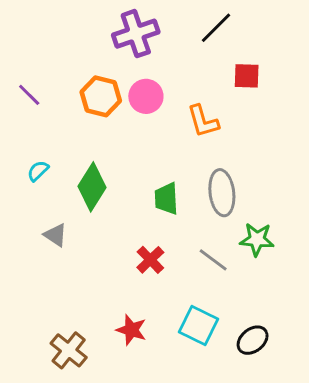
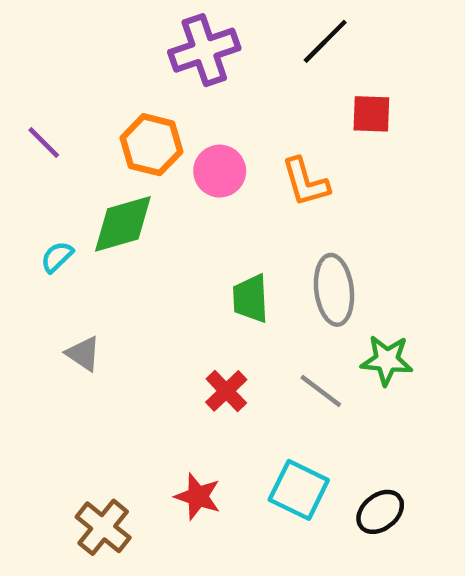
pink circle: (146, 96) -> (220, 171), moved
green diamond: (92, 187) -> (123, 224), moved, turned 42

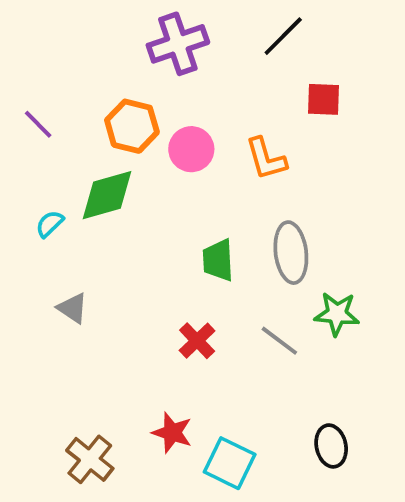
cyan square: (299, 490) -> (230, 463), moved
black ellipse: (380, 512) -> (331, 446), turned -63

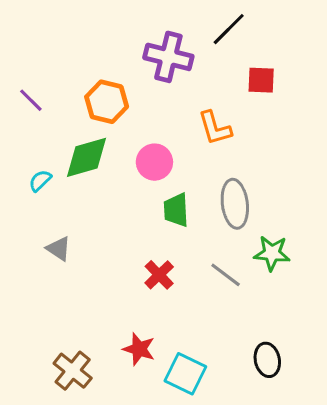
purple cross: (178, 44) -> (168, 57), moved, turned 33
pink circle: (191, 149) -> (154, 162), moved

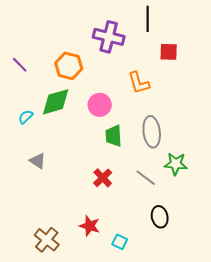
black line: (229, 29) -> (148, 19), turned -45
black ellipse: (267, 360) -> (160, 217), moved
cyan square: (185, 374) -> (120, 242), size x0.6

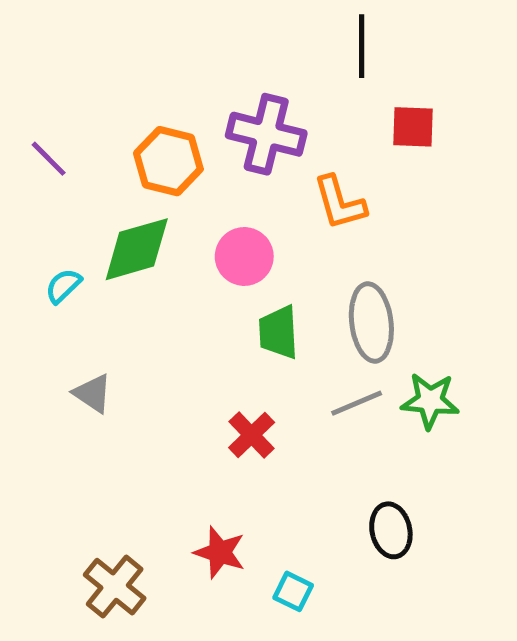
purple cross: (109, 37) -> (266, 134), moved
gray line: (146, 178) -> (357, 403), moved, turned -60

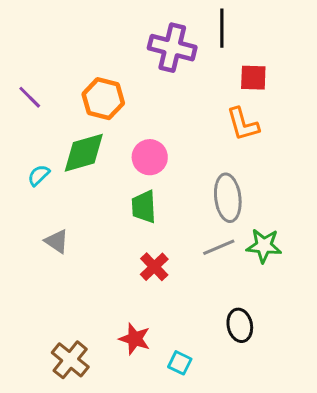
purple cross: (266, 134) -> (172, 48), moved
orange L-shape: (340, 203) -> (243, 124), moved
green trapezoid: (278, 332) -> (144, 207), moved

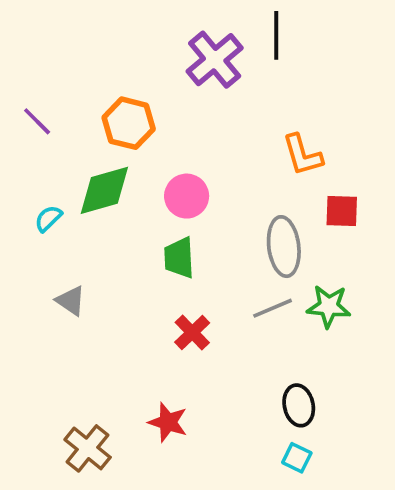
purple cross: (172, 48) -> (215, 60), turned 36
red square: (253, 78) -> (342, 211), moved
cyan square: (180, 363) -> (297, 458), moved

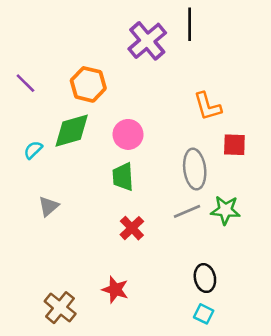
gray triangle: (71, 301) -> (49, 206), turned 45

